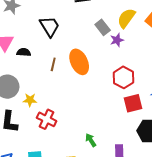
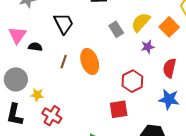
purple star: (117, 40) -> (148, 47), moved
red square: (133, 103) -> (119, 109), moved

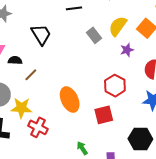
orange ellipse: (90, 61) -> (70, 100), moved
brown line: (64, 62) -> (31, 75), moved, turned 32
yellow star: (37, 95) -> (21, 108), size x1.5

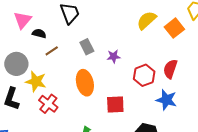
gray rectangle: (94, 35) -> (87, 47), moved
purple star: (127, 50) -> (114, 56), moved
red hexagon: (115, 86) -> (144, 75), moved

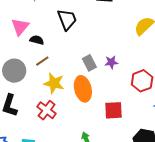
gray rectangle: (87, 47) -> (89, 63), moved
brown line: (52, 51) -> (42, 61), moved
yellow star: (36, 81) -> (54, 83), moved

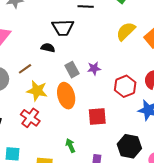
black trapezoid: (67, 20) -> (63, 28), moved, turned 110
black semicircle: (37, 40) -> (48, 48), moved

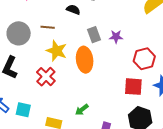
brown line: (25, 69) -> (48, 27), turned 32
red square: (97, 116) -> (133, 87), moved
green arrow: (70, 146) -> (82, 110), turned -112

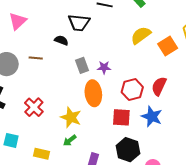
yellow star: (57, 51) -> (71, 117), moved
orange ellipse: (85, 60) -> (93, 93), moved

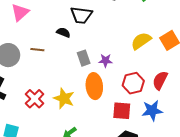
yellow semicircle: (141, 35) -> (141, 41), moved
yellow star: (71, 117) -> (64, 98), moved
blue star: (152, 117) -> (152, 111), turned -30

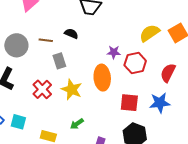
black semicircle: (63, 32) -> (71, 34), moved
gray rectangle: (84, 58) -> (59, 61), moved
red hexagon: (133, 83) -> (135, 63), moved

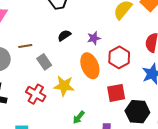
black semicircle: (71, 34) -> (64, 35), moved, turned -40
red hexagon: (135, 63) -> (119, 57), moved
red square: (129, 103) -> (116, 93), moved

